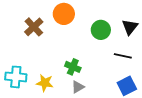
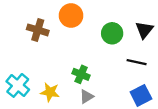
brown cross: (34, 27) -> (38, 30), turned -30
cyan cross: (16, 77) -> (18, 85), turned 35

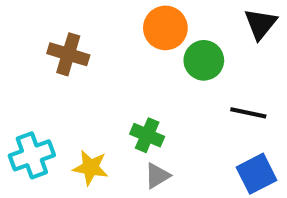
orange circle: (71, 16) -> (165, 28), moved
black triangle: (144, 30) -> (260, 24), moved
cyan cross: (18, 85) -> (32, 155), turned 30

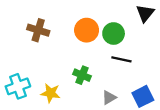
orange circle: (165, 28) -> (87, 30), moved
black line: (248, 113) -> (121, 59), moved
gray triangle: (157, 176) -> (109, 98), moved

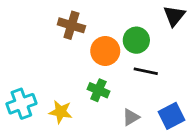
brown cross: (38, 30) -> (71, 25), moved
orange circle: (87, 30) -> (105, 51), moved

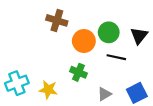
black triangle: (174, 16) -> (139, 36), moved

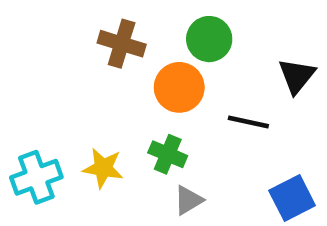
green circle: (109, 32) -> (209, 39), moved
yellow star: (48, 90) -> (103, 168), moved
gray triangle: (104, 94) -> (188, 200), moved

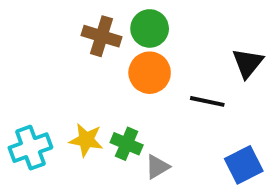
green circle: (209, 39) -> (150, 28), moved
green cross: (168, 154) -> (127, 144), moved

